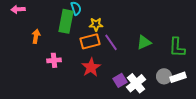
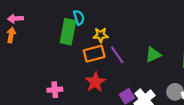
orange arrow: (36, 36) -> (11, 35), moved
pink cross: (54, 60) -> (55, 90), moved

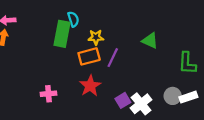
purple line: (117, 55) -> (113, 58), turned 60
green triangle: (153, 55) -> (150, 41), moved, turned 49

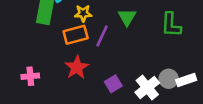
green triangle: (150, 41) -> (127, 17), moved, turned 36
green L-shape: (187, 63) -> (171, 25), moved
white cross: (141, 104) -> (147, 88), moved

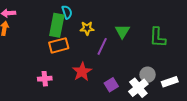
orange rectangle: (76, 35) -> (59, 45), moved
gray circle: (169, 79) -> (148, 75), moved

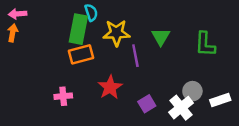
yellow star: (87, 28) -> (116, 33), size x1.5
purple line: (102, 46) -> (135, 56), turned -36

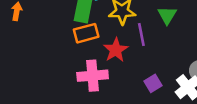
red star: (110, 87) -> (116, 50), moved
pink cross: (63, 96) -> (93, 76), moved, size x1.6

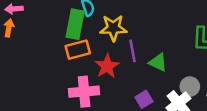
green triangle: (167, 15) -> (158, 62), moved, turned -36

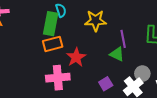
yellow star: (113, 28) -> (95, 21), moved
purple line: (132, 51) -> (123, 39), moved

